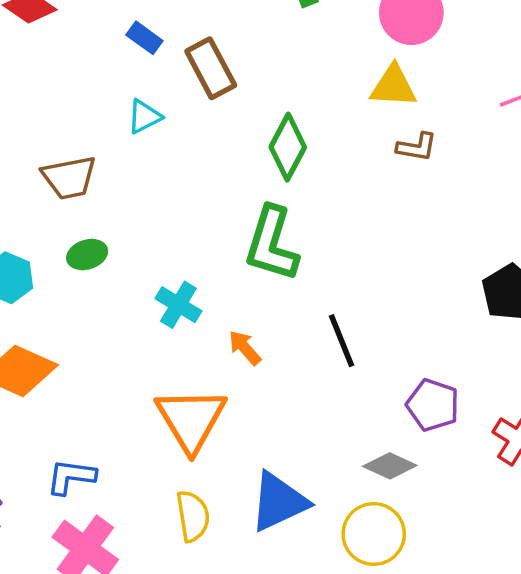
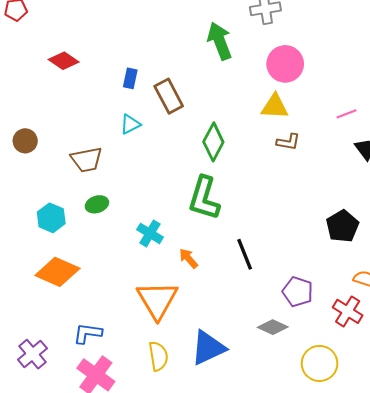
blue rectangle: (144, 38) -> (130, 78), turned 66
yellow circle: (374, 534) -> (320, 363), moved

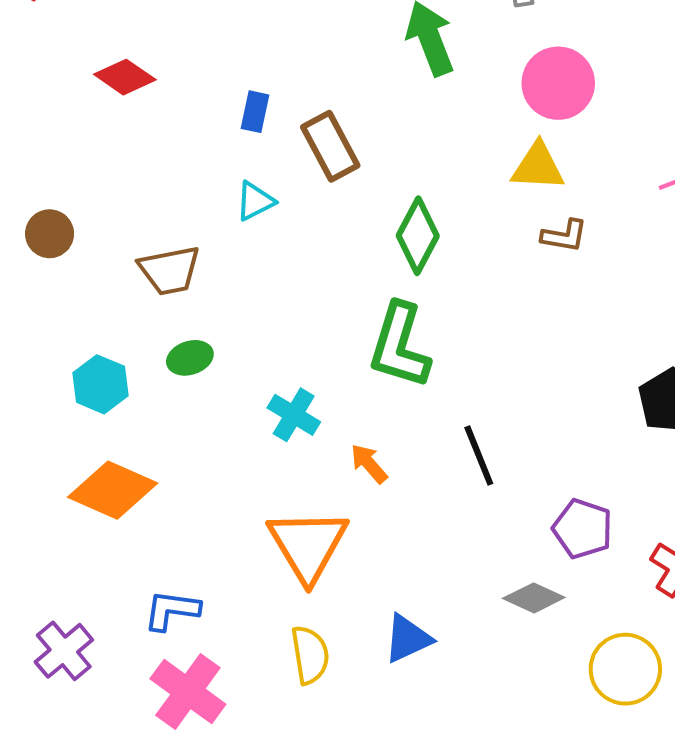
blue triangle: (208, 348) -> (408, 639), size x0.7

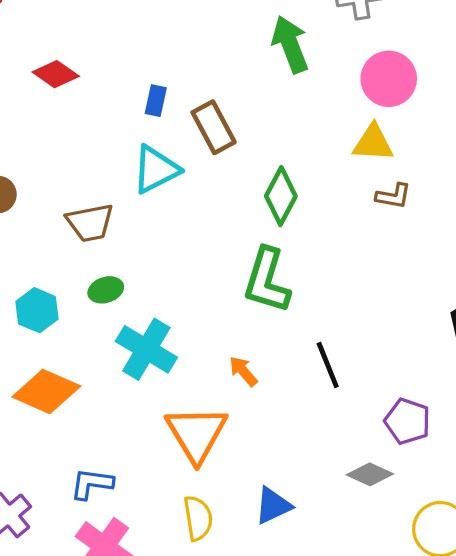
cyan triangle: (255, 201) -> (156, 169), size x1.6
cyan cross: (294, 415) -> (146, 349), moved, size x1.5

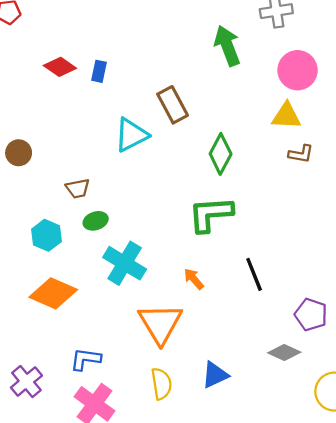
blue rectangle: (156, 101) -> (99, 71), moved
brown trapezoid: (90, 223) -> (78, 188), moved, size x0.7
green L-shape: (267, 280) -> (211, 214), turned 69

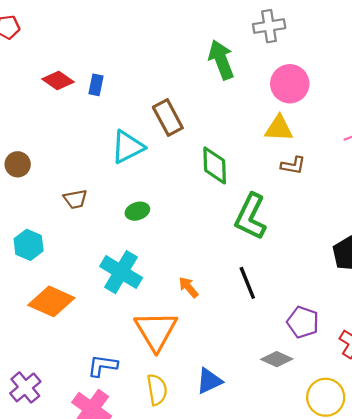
green diamond: (221, 154) -> (215, 165), turned -30
green L-shape: (211, 214) -> (251, 217), moved, turned -60
green ellipse: (96, 221) -> (137, 211), moved
cyan hexagon: (47, 235) -> (29, 245), moved
blue L-shape: (86, 359) -> (103, 366), moved

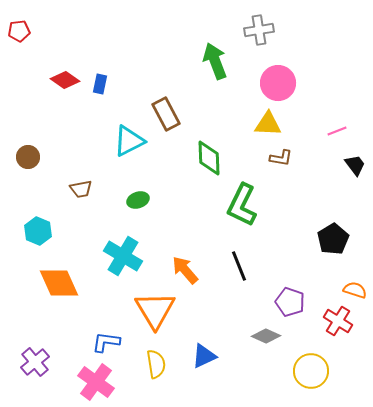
orange arrow: (189, 287) -> (185, 270), size x1.4
orange diamond: (51, 301) -> (59, 283), turned 42

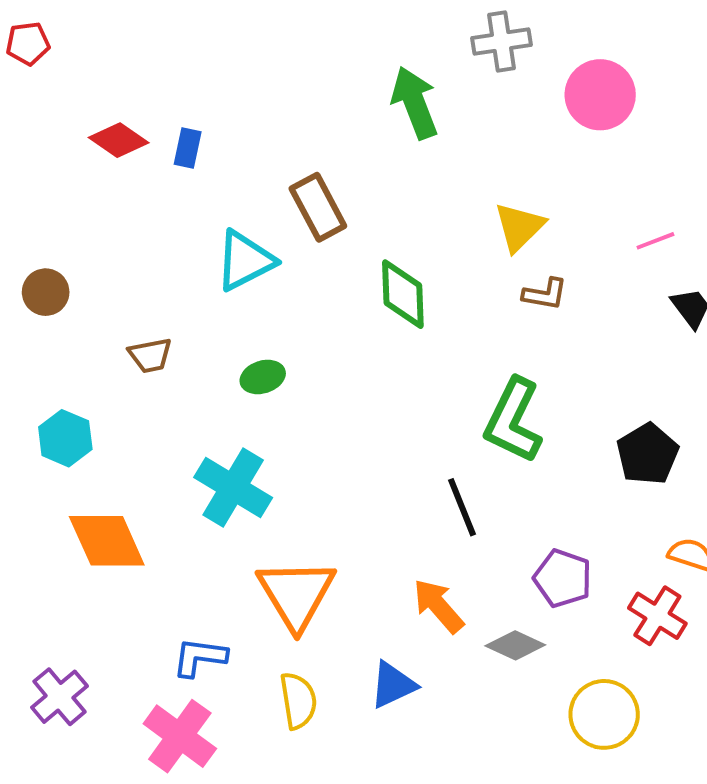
pink circle: (278, 83) -> (600, 95), moved
yellow triangle: (268, 124) -> (519, 227), turned -48
green L-shape: (242, 205) -> (513, 420), moved
orange arrow: (185, 270) -> (438, 606), moved

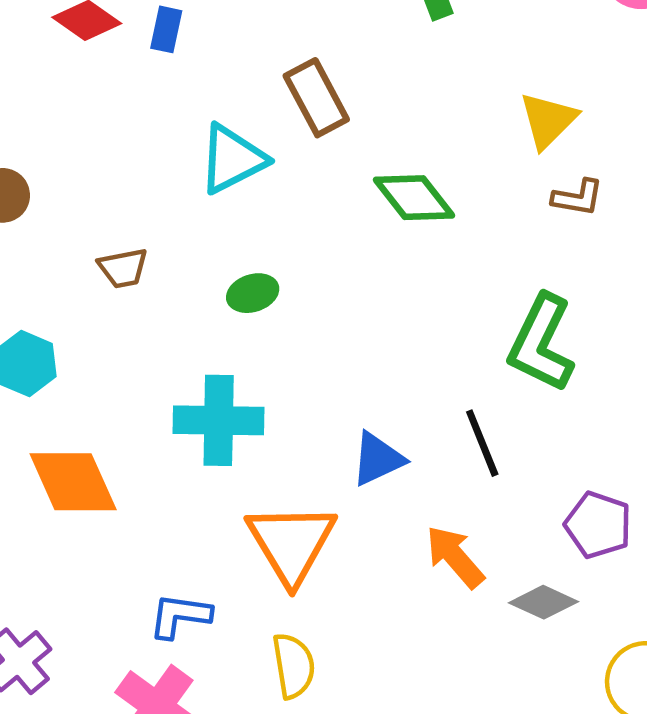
green diamond: (403, 294) -> (414, 198), turned -36
cyan cross: (233, 487) -> (219, 420), turned -30
blue triangle: (393, 685) -> (378, 459), moved

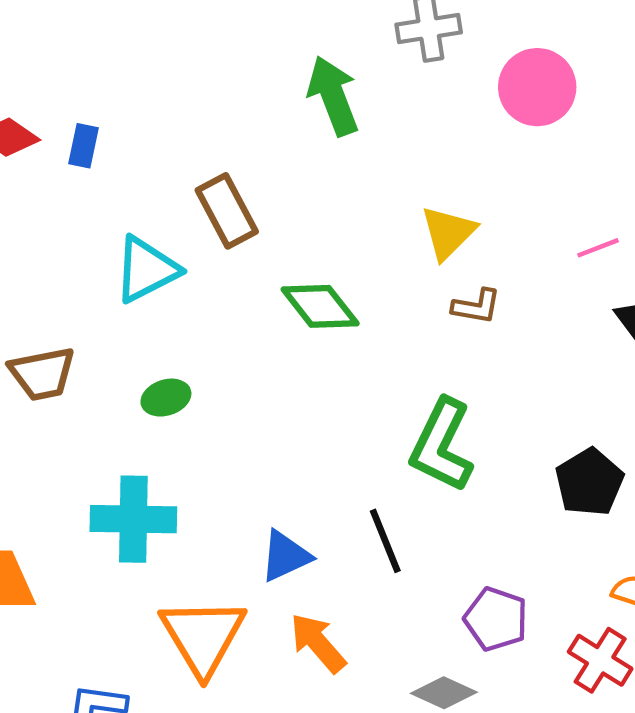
brown trapezoid: (123, 268) -> (42, 374), size x1.4
orange arrow: (455, 557) -> (318, 643), moved

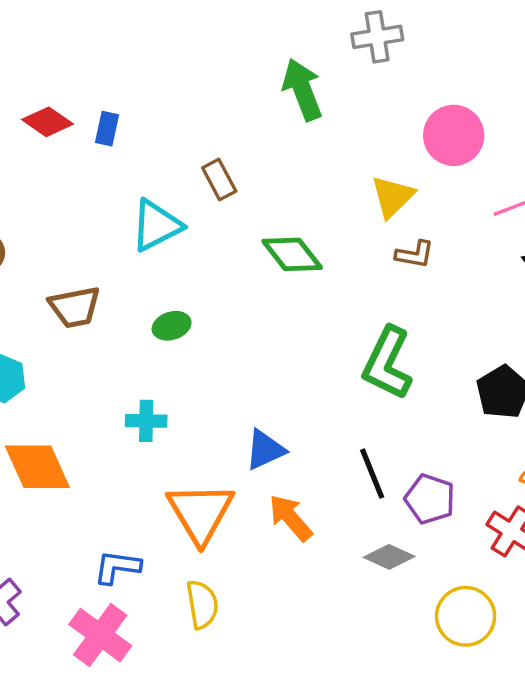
pink circle: (537, 87) -> (454, 135), moved
brown rectangle: (227, 211) -> (219, 180), size x0.7
cyan cross: (133, 519) -> (146, 421), size x0.6
black line: (385, 541) -> (372, 474), moved

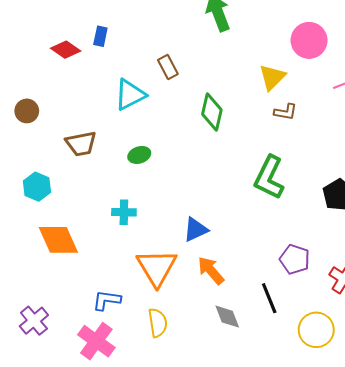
red diamond: (48, 122) -> (66, 50), moved
green diamond: (292, 254) -> (212, 112), turned 51
black line: (372, 474) -> (269, 298), moved
gray diamond: (389, 557) -> (227, 317), moved, turned 44

